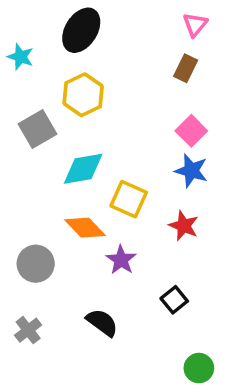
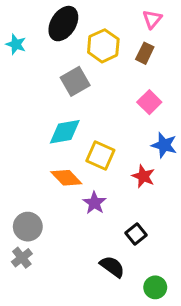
yellow hexagon: (83, 95) -> (103, 46), moved
gray square: (38, 129) -> (75, 81), moved
blue star: (191, 171) -> (164, 145), moved
gray circle: (36, 264) -> (28, 227), moved
black semicircle: (102, 323) -> (112, 267), moved

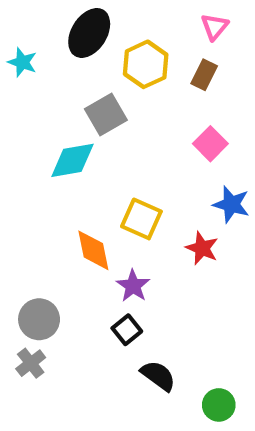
cyan diamond: (65, 132) -> (72, 160), moved
orange diamond: (66, 178) -> (93, 250), turned 32
black square: (136, 234) -> (127, 330), moved

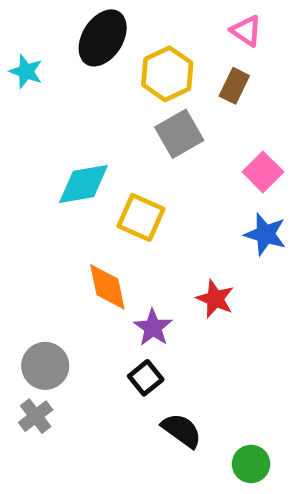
pink triangle: (215, 27) -> (246, 31), turned -36
gray square: (106, 114) -> (179, 134), moved
pink square: (210, 144) -> (263, 172), moved
yellow square: (141, 219) -> (141, 217), moved
red star: (202, 248) -> (215, 299), moved

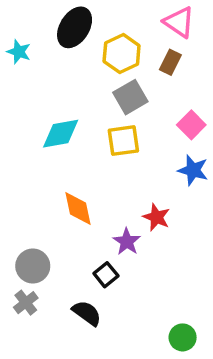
pink triangle: (246, 31) -> (179, 22), size x1.4
yellow square: (141, 217) -> (123, 141), moved, turned -32
purple star: (153, 328) -> (127, 242), moved
black semicircle: (182, 430) -> (87, 313), moved

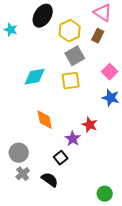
gray cross: (26, 303) -> (23, 174), moved

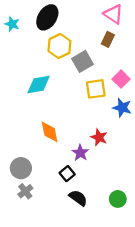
cyan star: (11, 30) -> (12, 24), moved
yellow hexagon: (70, 31) -> (59, 46), moved
yellow square: (71, 81) -> (96, 89), moved
black semicircle: (50, 180) -> (78, 198), moved
green circle: (105, 194) -> (118, 199), moved

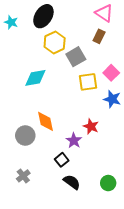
gray circle: (21, 168) -> (25, 136), moved

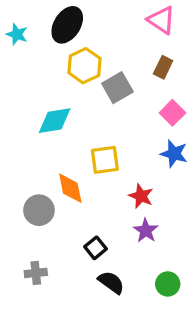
brown rectangle: (99, 36) -> (163, 67), moved
yellow square: (88, 82) -> (105, 160), moved
purple star: (74, 141) -> (146, 231), moved
gray cross: (23, 176) -> (36, 273), turned 32

